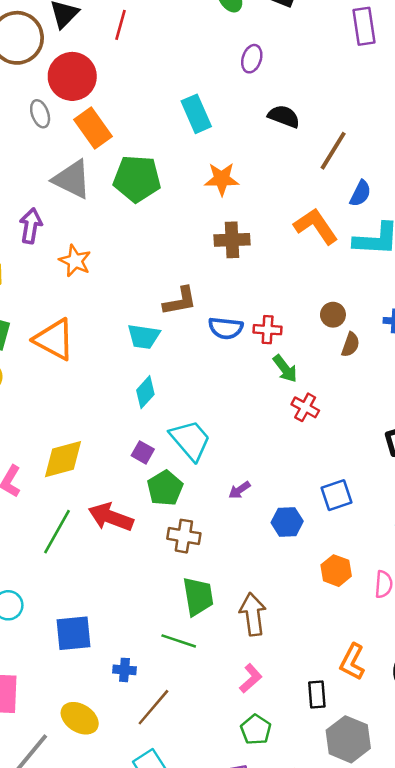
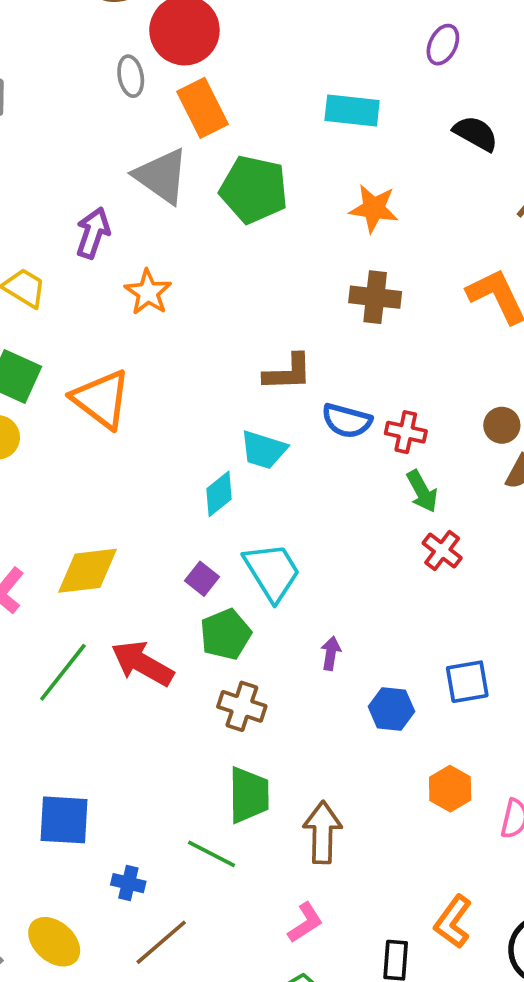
cyan rectangle: (196, 114) -> (352, 111), turned -69
cyan trapezoid: (144, 336) -> (264, 450), moved
purple arrow: (239, 490) -> (331, 653), turned 125

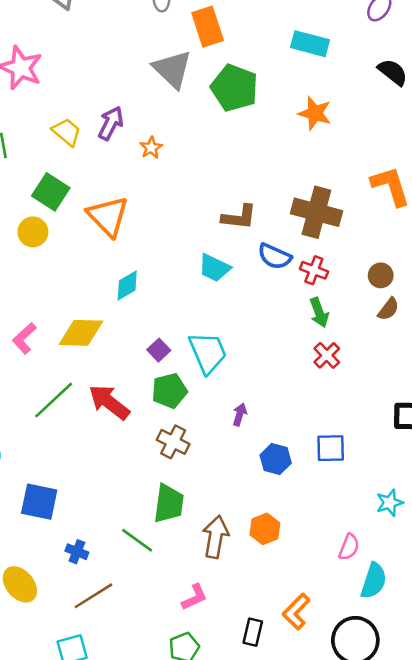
purple arrow: (93, 233) -> (111, 123), moved
orange star: (148, 292) -> (151, 148), size x0.7
brown cross: (375, 297) -> (316, 212), moved, size x1.4
cyan diamond: (219, 494) -> (127, 285), moved
orange hexagon: (450, 789) -> (265, 529), moved

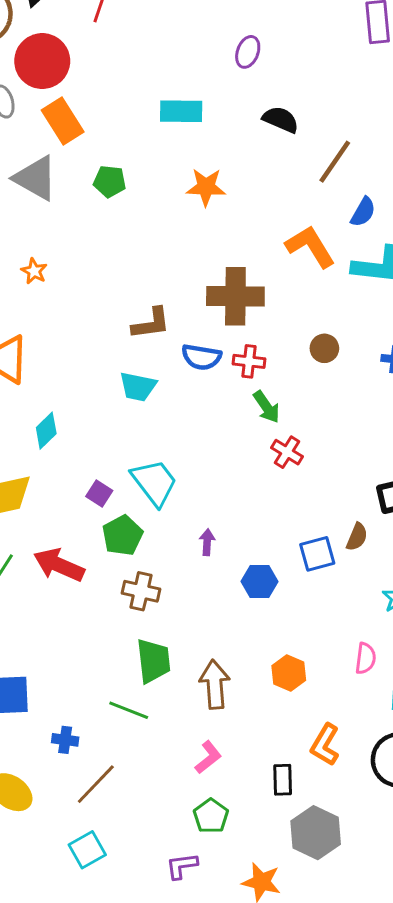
green pentagon: (234, 88) -> (110, 181), size x0.6
brown semicircle: (388, 309) -> (357, 537), moved
orange hexagon: (265, 529) -> (289, 673), moved

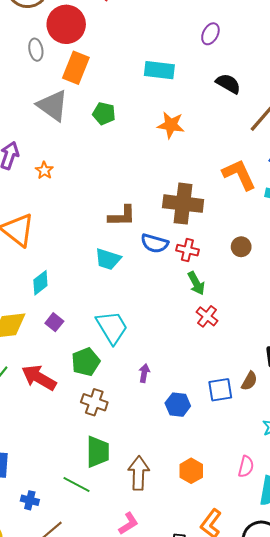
orange rectangle: (63, 121) -> (76, 68), turned 48
purple square: (99, 493) -> (54, 322), moved

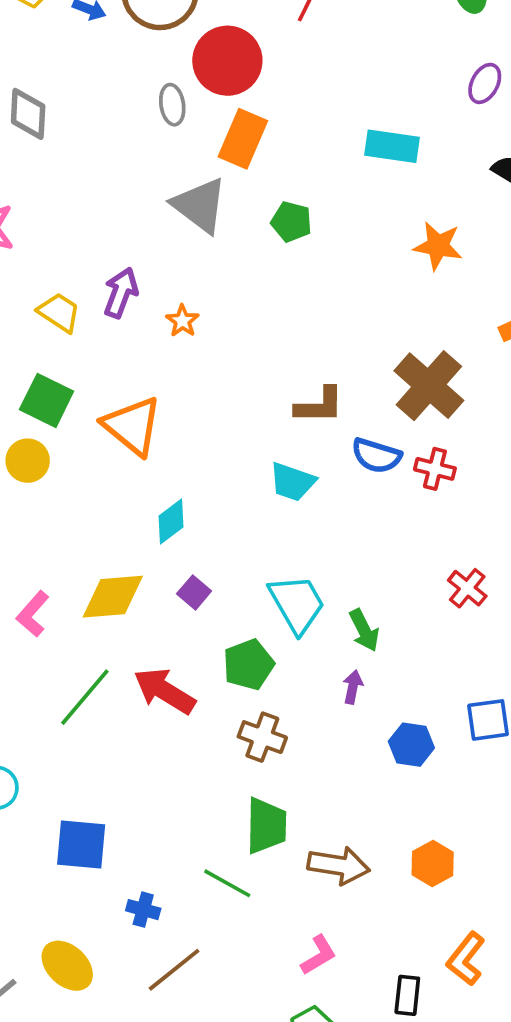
orange star: (171, 125) -> (438, 246), moved
brown cross: (183, 204) -> (429, 386), turned 33
green arrow: (196, 283) -> (364, 630), moved
brown arrow: (139, 473) -> (339, 865), turned 96

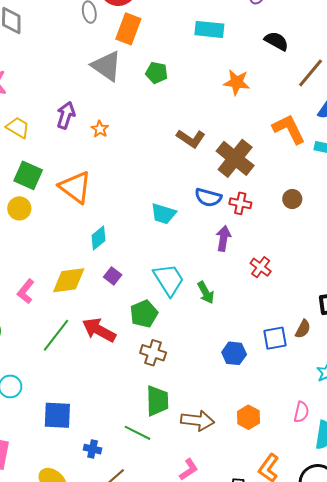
yellow trapezoid: (59, 312) -> (18, 127), moved
brown L-shape: (319, 405) -> (191, 139), moved, turned 36
purple arrow: (353, 687) -> (223, 238), moved, size x1.4

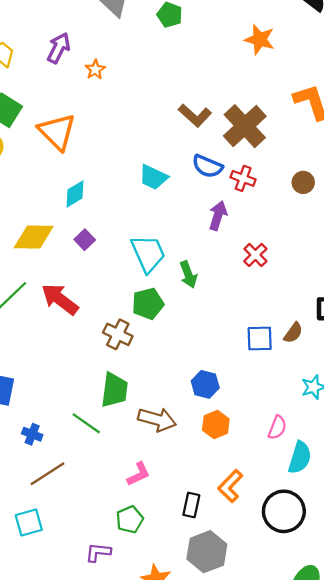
brown L-shape: (191, 139) -> (195, 115), moved
green pentagon: (144, 314) -> (148, 304), moved
blue hexagon: (234, 353) -> (205, 384), moved

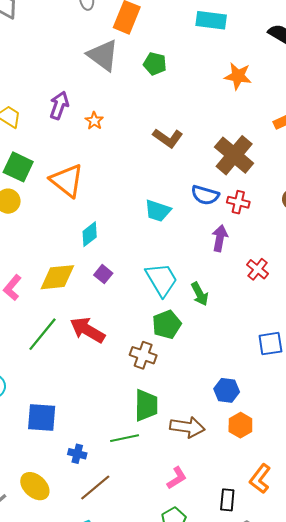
brown L-shape: (195, 115) -> (168, 138), moved
green line: (86, 423) -> (125, 438), turned -40

